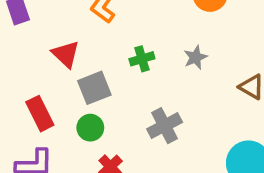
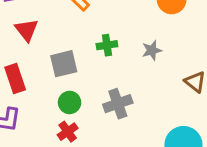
red triangle: (66, 54) -> (27, 30), moved
green circle: (90, 128) -> (70, 102), moved

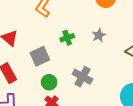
gray cross: (118, 104) -> (83, 77), turned -30

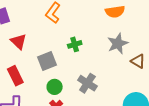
gray star: (99, 35) -> (118, 44), moved, size x1.5

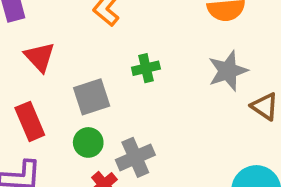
gray cross: (87, 83) -> (135, 157), moved, turned 30
green circle: (55, 87) -> (88, 142), moved

